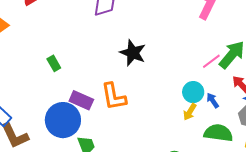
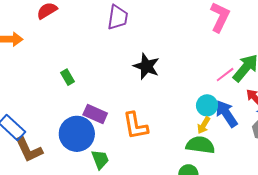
orange L-shape: (114, 97) -> (135, 126), moved
blue arrow: (213, 100) -> (226, 114), size x1.8
green semicircle: (218, 133) -> (200, 145), moved

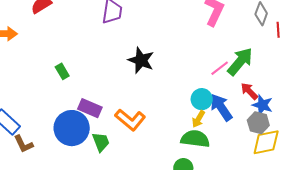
orange L-shape: (135, 126) -> (130, 120), turned -40
brown L-shape: (29, 150) -> (24, 144), size x0.7
green trapezoid: (100, 159) -> (101, 142), moved

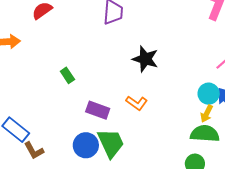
orange L-shape: (130, 120) -> (137, 103), moved, size x0.7
blue circle: (72, 128) -> (86, 145), moved, size x0.7
green trapezoid: (101, 142) -> (111, 143), size x1.5

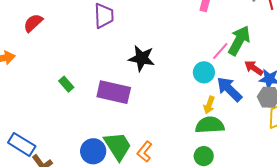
cyan circle: (209, 94) -> (204, 72), moved
orange L-shape: (137, 103) -> (145, 152), moved, turned 100
purple rectangle: (98, 110) -> (114, 92), moved, size x1.4

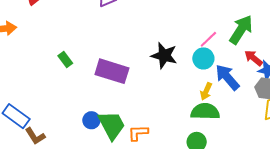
pink line: (220, 51) -> (208, 39), moved
black star: (142, 58) -> (164, 55), moved
blue circle: (93, 151) -> (91, 120), moved, size x0.7
orange L-shape: (145, 152) -> (138, 133), turned 45

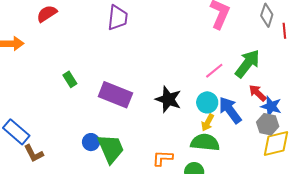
black star: (164, 55) -> (168, 99), moved
cyan circle: (203, 58) -> (207, 102), moved
orange L-shape: (138, 133) -> (163, 158), moved

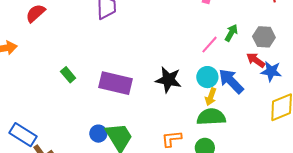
green arrow: (247, 64) -> (231, 33), moved, size x0.6
gray hexagon: (268, 124) -> (264, 37), moved

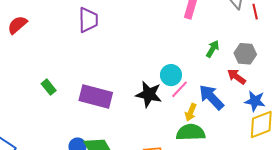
pink line: (209, 45) -> (179, 89), moved
blue star: (271, 71) -> (255, 101), moved
cyan circle: (207, 77) -> (171, 75), moved

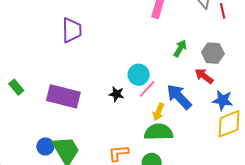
purple trapezoid: (88, 20) -> (72, 30), moved
black star: (149, 94) -> (116, 94), size x0.6

